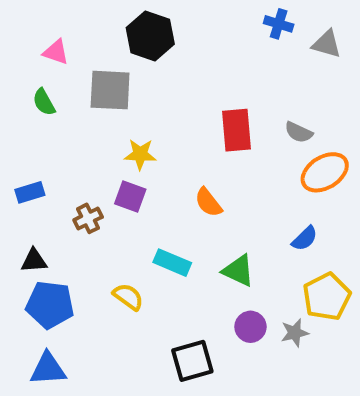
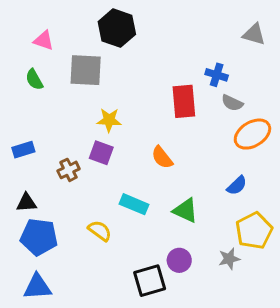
blue cross: (279, 24) -> (217, 75), moved
purple circle: (250, 327) -> (179, 260), moved

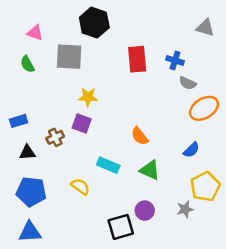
red rectangle: (184, 101) -> (137, 59), moved
orange semicircle: (162, 157) -> (140, 136), moved
black triangle: (26, 203) -> (27, 153), moved

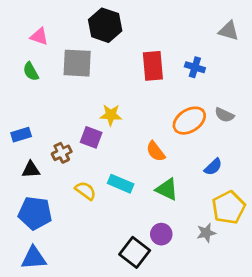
gray semicircle: (188, 83) -> (224, 115), moved
yellow star: (88, 97) -> (111, 115), moved
orange ellipse: (204, 108) -> (189, 121), moved
yellow semicircle: (80, 187) -> (86, 191), moved
black square: (121, 227) -> (135, 252), turned -36

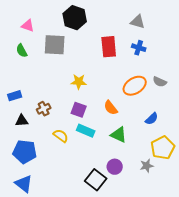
gray triangle: (229, 31) -> (138, 22), moved
purple square: (91, 137) -> (79, 110), moved
blue triangle: (34, 258) -> (24, 184), turned 42

